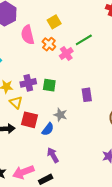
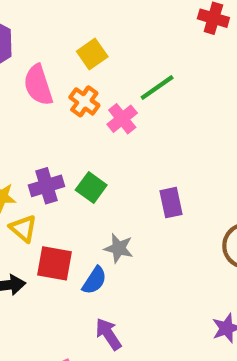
green square: (49, 85) -> (91, 188), turned 32

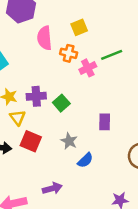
orange cross: (84, 101) -> (69, 53), turned -35
blue semicircle: (94, 280) -> (85, 160), moved
purple arrow: (108, 334) -> (52, 188), turned 96

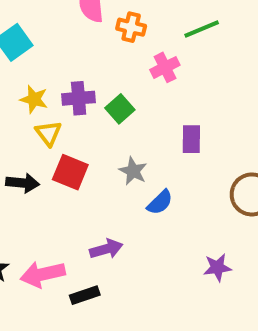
pink cross: (88, 68) -> (165, 67), moved

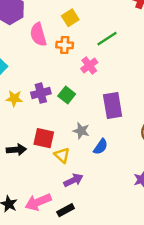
yellow triangle: (48, 133) -> (62, 155), moved
purple rectangle: (191, 139) -> (113, 106), size x1.5

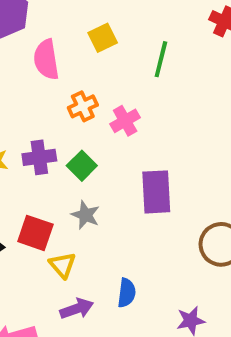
green line: (107, 39) -> (161, 59), moved, turned -50
orange cross: (65, 45) -> (83, 106), moved, turned -35
gray star: (81, 131) -> (85, 215), moved
blue semicircle: (101, 147) -> (127, 293), moved, turned -35

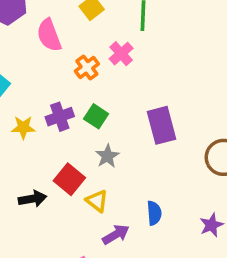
pink cross: (125, 121) -> (121, 54), moved
gray star: (85, 215) -> (107, 156), turned 30
red square: (35, 233) -> (69, 179), turned 32

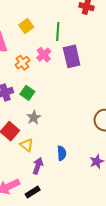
purple rectangle: (162, 125) -> (72, 56), moved
purple arrow: (116, 234) -> (38, 166), turned -42

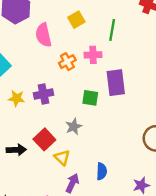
pink cross: (44, 55) -> (93, 55), turned 32
purple rectangle: (72, 56) -> (116, 83), moved
green square: (27, 93) -> (90, 98), moved, turned -32

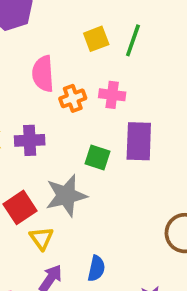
green line: (112, 30) -> (133, 40), moved
pink semicircle: (43, 35) -> (43, 74), moved
gray star: (74, 127) -> (66, 196), size x1.6

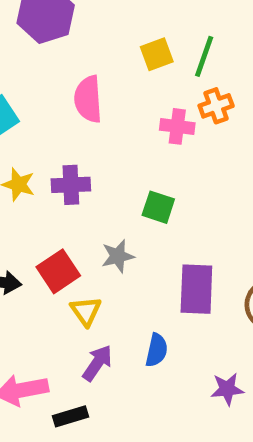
orange cross: (73, 98) -> (216, 106), moved
purple rectangle: (139, 141) -> (196, 289), moved
gray star: (66, 196) -> (118, 256), size x0.6

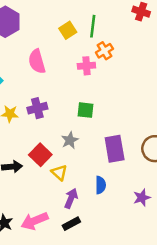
black rectangle: (71, 416) -> (71, 224), moved

